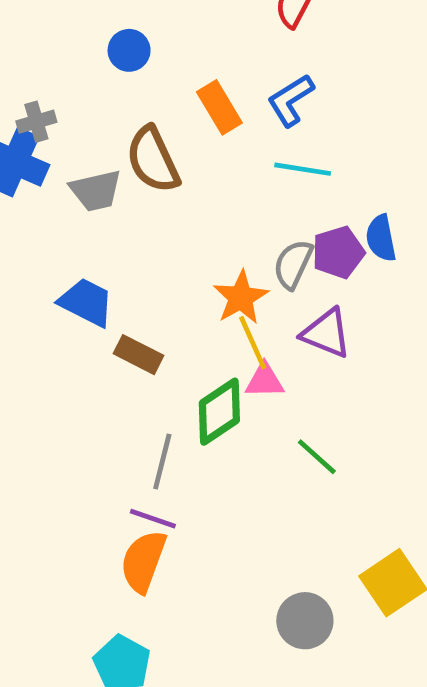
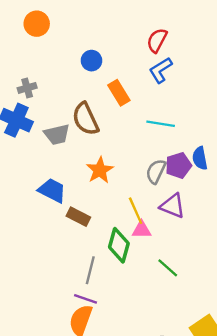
blue circle: (129, 50) -> (91, 61), moved
blue L-shape: (291, 100) -> (161, 70), moved
gray cross: (36, 122) -> (27, 88), moved
orange star: (241, 298) -> (100, 170), moved
green diamond: (219, 412) -> (119, 245), turned -40

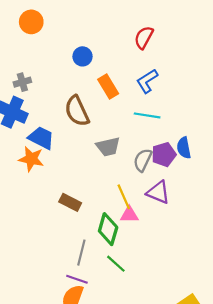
blue L-shape: (161, 70) -> (147, 81), moved
gray trapezoid: (57, 134) -> (108, 147), moved
orange star: (100, 170) -> (31, 159), moved, turned -30
blue trapezoid: (52, 190) -> (41, 138), moved
green line: (168, 268) -> (116, 264), moved

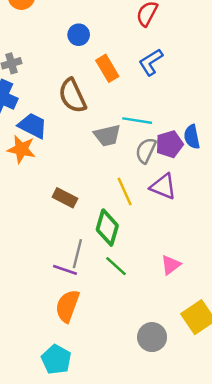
cyan line: (147, 115) -> (137, 121), moved
pink triangle: (129, 215) -> (171, 265), moved, turned -36
purple line: (77, 279) -> (65, 270), moved

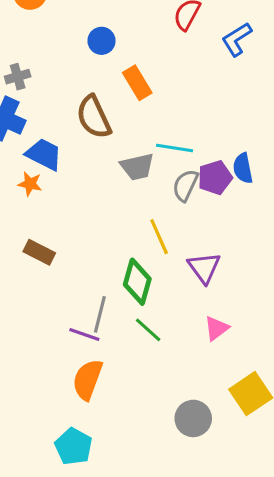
blue L-shape: (151, 62) -> (237, 39), moved
orange star: (21, 149) -> (30, 184), size x0.7
purple triangle: (163, 187) -> (204, 268), moved, turned 32
brown rectangle: (65, 198) -> (39, 252), moved

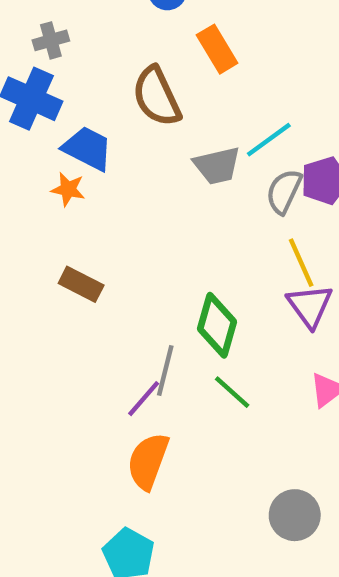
cyan line: (175, 148) -> (269, 140), turned -45
yellow line: (159, 237) -> (301, 263), moved
purple line: (84, 335) -> (144, 399), turned -68

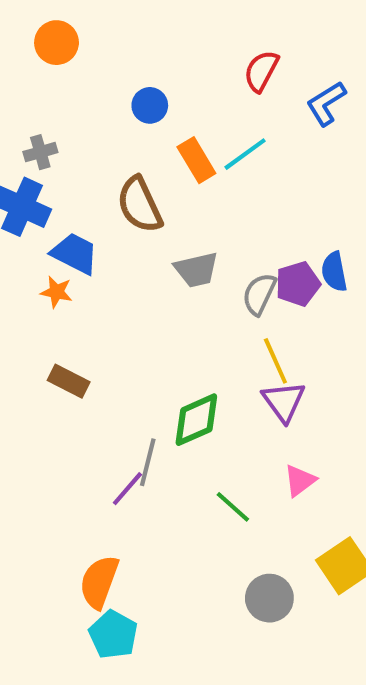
cyan line: (269, 140) -> (245, 154), moved
green diamond: (217, 325) -> (196, 420), turned 50
green line: (232, 392) -> (233, 507), moved
orange semicircle: (148, 461) -> (99, 582), moved

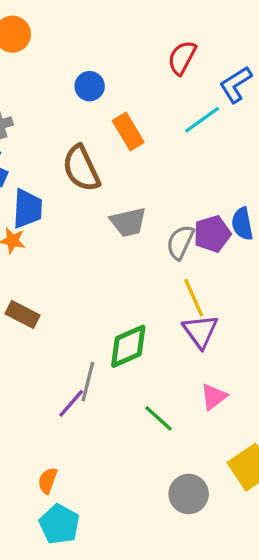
cyan line: (245, 154) -> (202, 120), moved
blue trapezoid: (75, 253) -> (28, 209), turned 66
orange semicircle: (99, 582) -> (48, 481), size x0.6

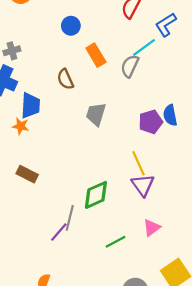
brown semicircle: (81, 168) -> (65, 79), size x0.7
gray trapezoid: (128, 222) -> (96, 114), turned 120
gray semicircle: (180, 242) -> (130, 66), moved
green line: (158, 418) -> (116, 242), turned -70

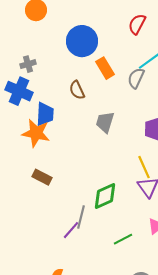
blue circle: (71, 26) -> (82, 41), size x1.8
orange star: (21, 126) -> (36, 133), size x1.8

